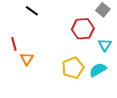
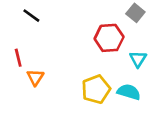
black line: (32, 11) -> (31, 16), moved
cyan semicircle: (98, 70) -> (129, 92), turned 48

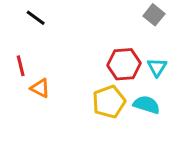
red hexagon: (109, 38) -> (124, 64), moved
orange triangle: (35, 77) -> (40, 88), turned -36

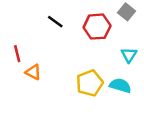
black line: (36, 18) -> (55, 22), moved
red hexagon: (124, 64) -> (97, 27), moved

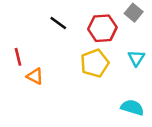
yellow pentagon: (90, 83) -> (95, 63), moved
cyan semicircle: (120, 86) -> (132, 107), moved

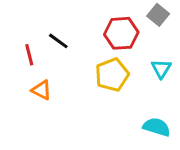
black line: (58, 23) -> (58, 41), moved
red line: (18, 57) -> (29, 55), moved

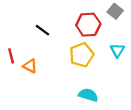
red line: (29, 55) -> (11, 56), moved
cyan semicircle: (157, 127) -> (88, 95), moved

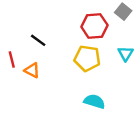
black line: (42, 30) -> (38, 40), moved
yellow pentagon: (82, 55) -> (87, 58), turned 30

